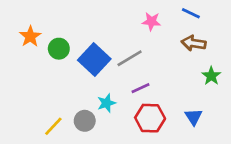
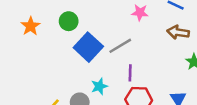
green circle: (59, 49) -> (69, 21), moved
purple line: (141, 88) -> (130, 73), turned -63

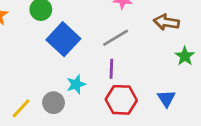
gray line: (120, 46) -> (116, 38), moved

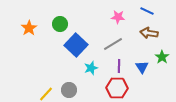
purple line: (111, 69) -> (119, 66), moved
cyan star: (76, 84) -> (91, 68), moved
blue triangle: (166, 98) -> (142, 67), moved

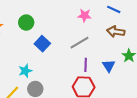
blue square: (76, 45) -> (42, 44), size x0.7
cyan star: (91, 68) -> (25, 71), moved

